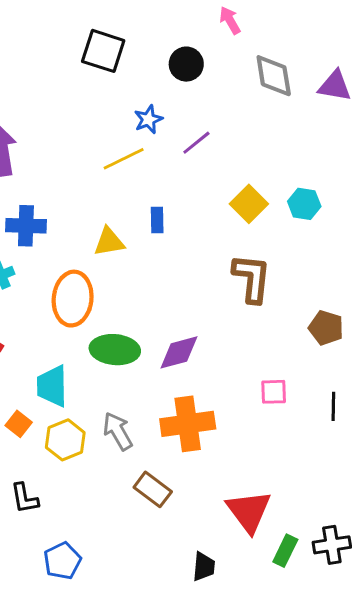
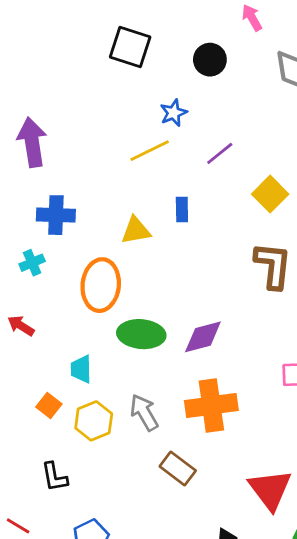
purple line: (196, 143) -> (220, 153), moved
cyan trapezoid: (52, 386) -> (81, 369), size x0.7

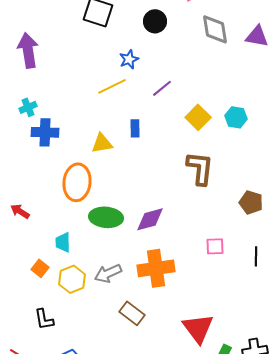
purple arrow: (32, 142) -> (28, 50), moved
cyan cross: (32, 263) -> (28, 107), moved
gray arrow: (144, 412) -> (108, 273), turned -84

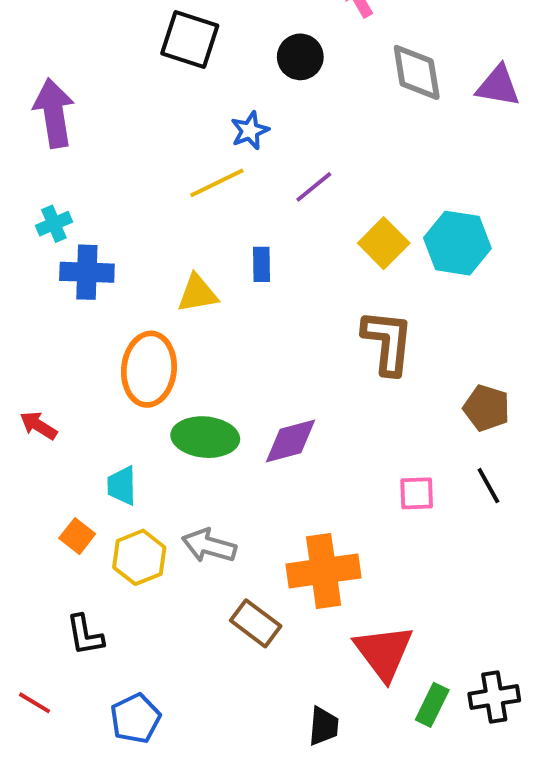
cyan hexagon: (236, 117) -> (457, 243), size x1.5
black line: (256, 256) -> (488, 486), moved, turned -30
orange cross: (156, 268) -> (324, 571), moved
gray arrow: (108, 273) -> (209, 546), turned 40

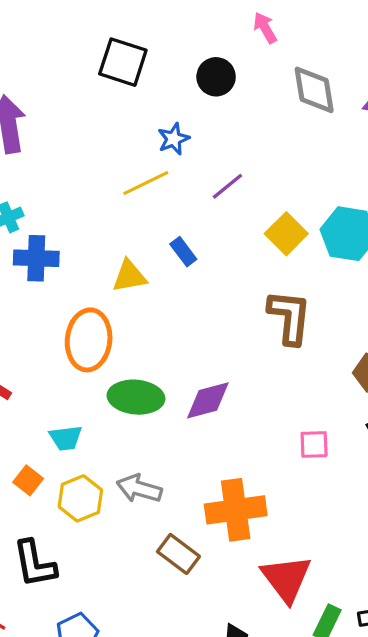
blue rectangle: (261, 264) -> (183, 252), turned -36
cyan trapezoid: (122, 486) -> (66, 438), turned -96
black L-shape: (85, 635) -> (35, 564), size x1.4

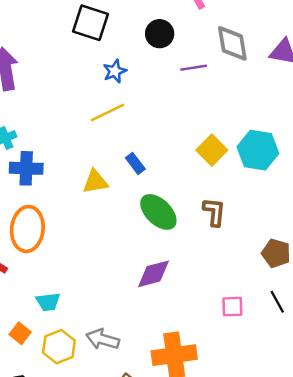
blue star: (174, 139) -> (115, 71), moved
purple line: (227, 186) -> (194, 68), moved, turned 30
brown L-shape: (290, 317) -> (214, 212), size x0.7
orange ellipse: (89, 340) -> (27, 229), moved
green ellipse: (136, 397) -> (158, 212), moved, turned 39

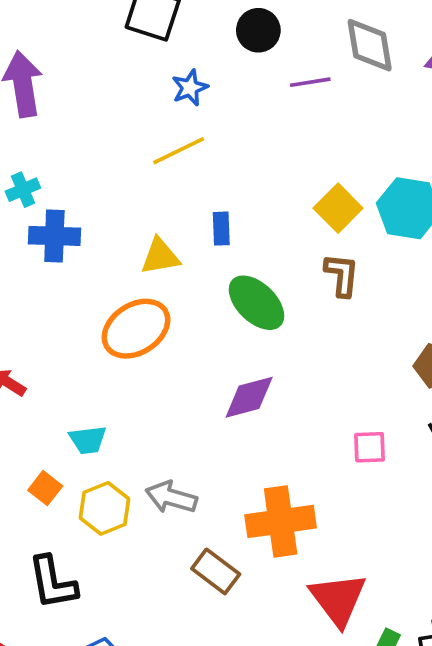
blue rectangle: (135, 163) -> (221, 229), turned 35
brown L-shape: (214, 212) -> (342, 275), moved
orange ellipse: (27, 229) -> (136, 329), moved, turned 51

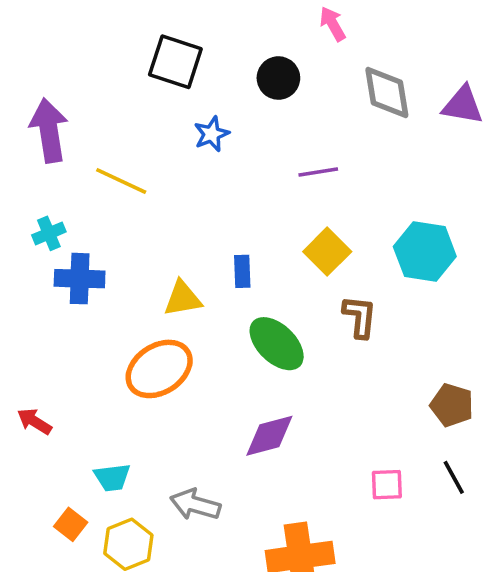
purple line: (310, 82) -> (318, 172), moved
yellow line: (179, 151) -> (121, 181), moved, turned 51
yellow square: (338, 208) -> (327, 252), moved
gray arrow: (171, 497) -> (195, 505), moved

